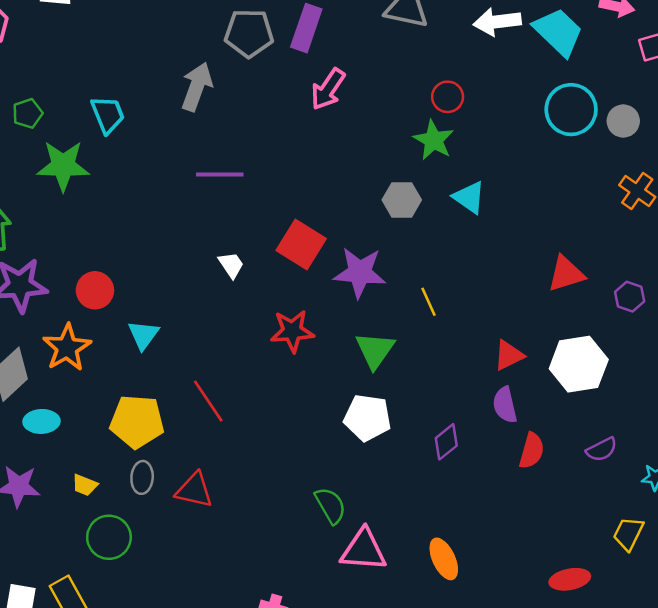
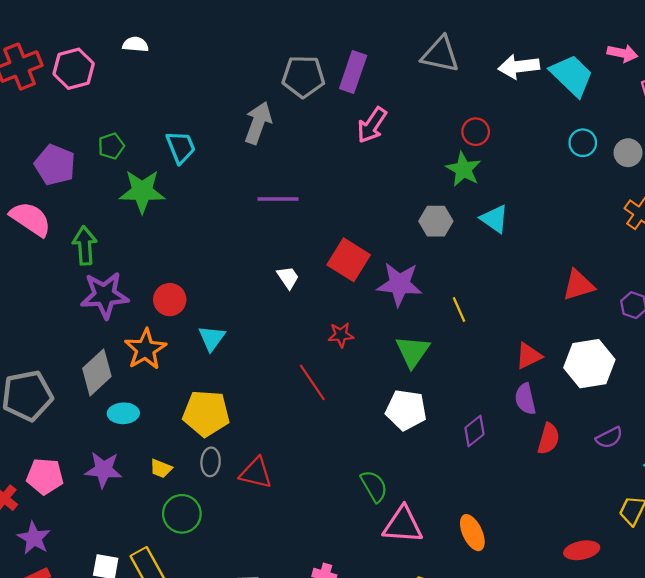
cyan circle: (571, 110) -> (583, 143), size x0.6
red star: (292, 331) -> (341, 335), size x0.7
red line: (208, 401) -> (312, 382), moved

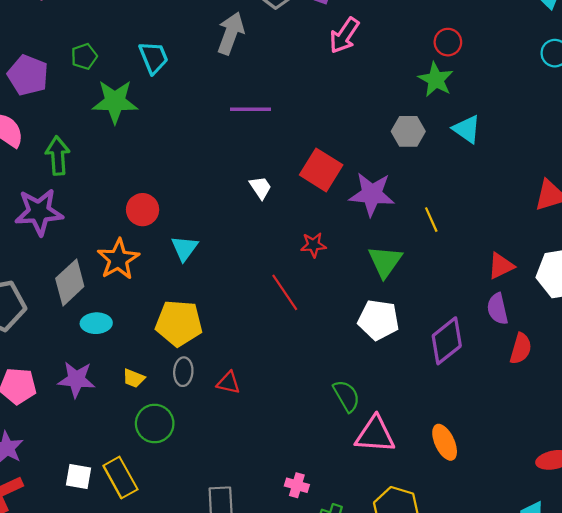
purple star: (105, 295) -> (39, 212), moved
purple diamond: (475, 431) -> (447, 341), size x1.5
red triangle: (256, 473) -> (229, 383), size x0.7

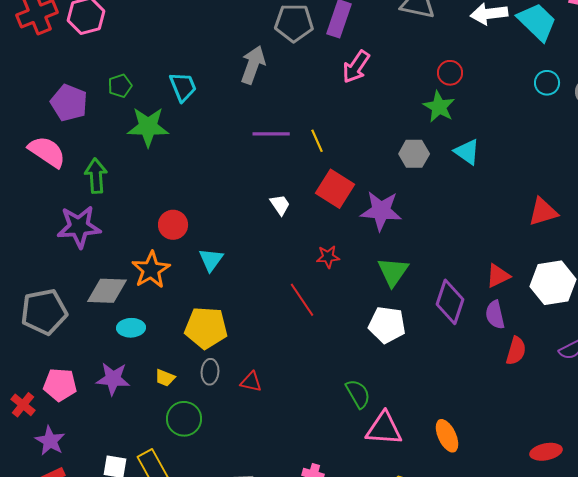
yellow line: (431, 220) -> (317, 141), moved
gray diamond: (70, 282) -> (107, 291), turned 45
purple diamond: (447, 341) -> (450, 302), moved, turned -33

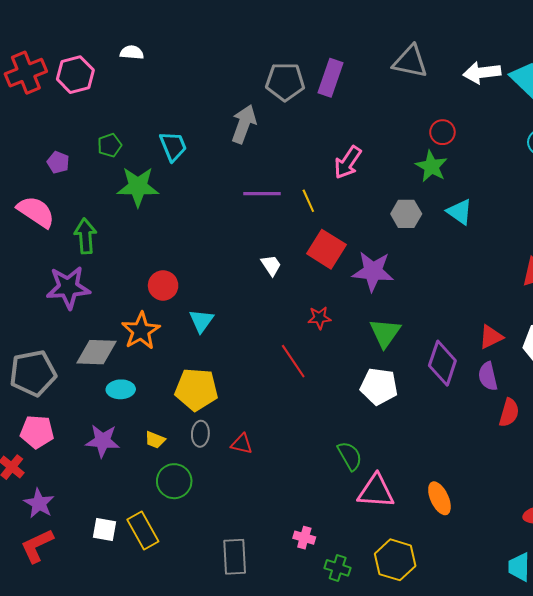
pink arrow: (356, 67) -> (348, 162), moved
purple pentagon: (69, 103) -> (58, 162), size x0.6
pink pentagon: (60, 385) -> (37, 432), moved

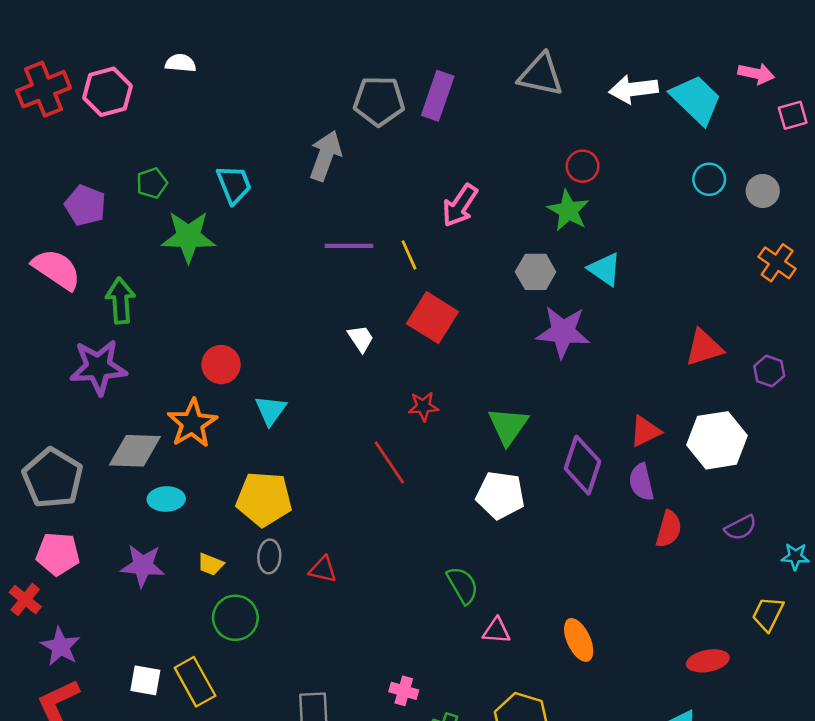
purple pentagon: (58, 162) -> (85, 205), size x1.4
purple star: (373, 271) -> (563, 332), moved
gray pentagon: (33, 373) -> (53, 478), turned -30
pink triangle: (376, 491) -> (496, 631), size x0.6

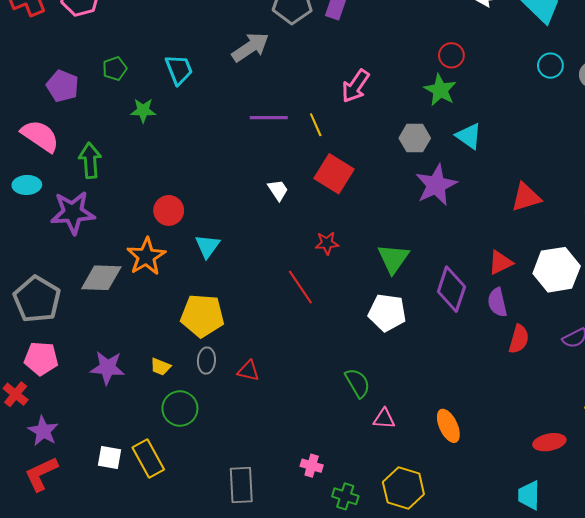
gray arrow: (325, 156) -> (250, 47), turned 36
green star: (188, 237) -> (143, 110), size x0.6
purple star: (563, 332) -> (436, 185), turned -30
red triangle: (704, 348) -> (526, 197), moved
cyan ellipse: (166, 499) -> (27, 185), moved

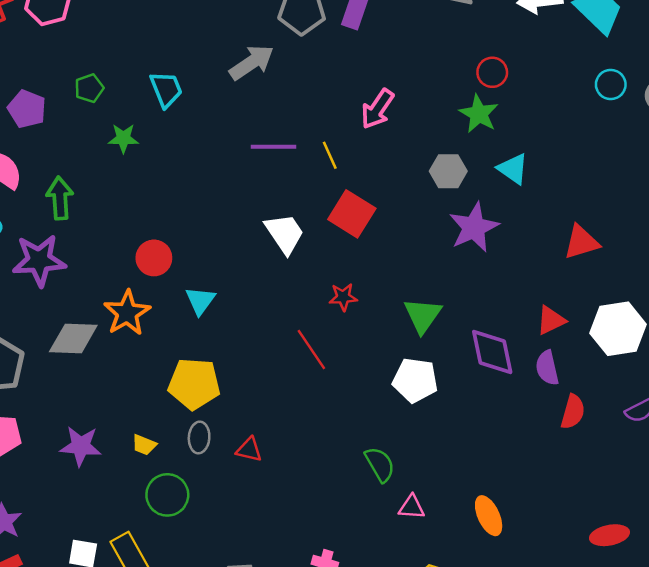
white trapezoid: (278, 190) -> (285, 234), size x1.6
purple diamond: (451, 289) -> (492, 352), turned -30

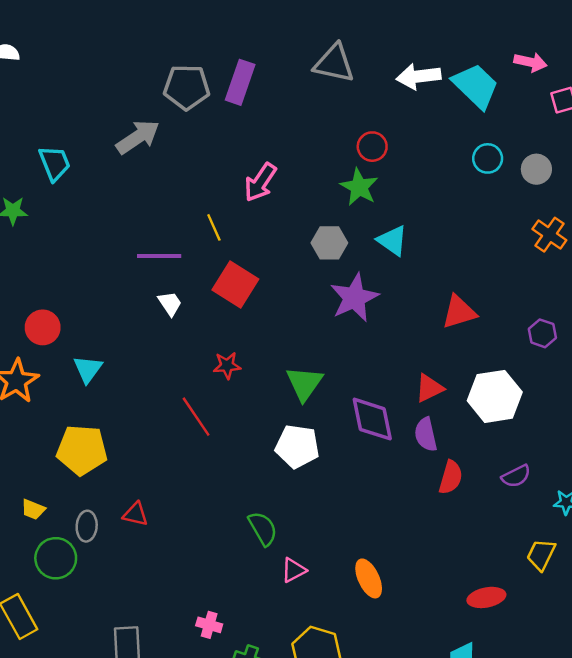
purple line: (274, 147) -> (159, 256), moved
white trapezoid: (285, 234) -> (170, 304), size x0.6
gray ellipse: (199, 437) -> (87, 526), moved
pink triangle: (412, 507) -> (294, 570), turned -32

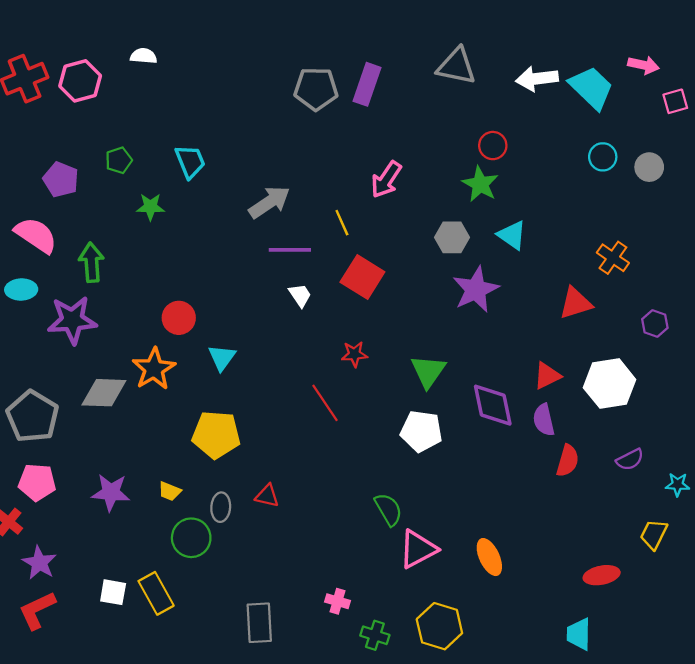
gray arrow: (138, 137) -> (269, 202), moved
orange cross: (549, 235) -> (613, 258), moved
pink triangle: (294, 570) -> (418, 549), size x1.6

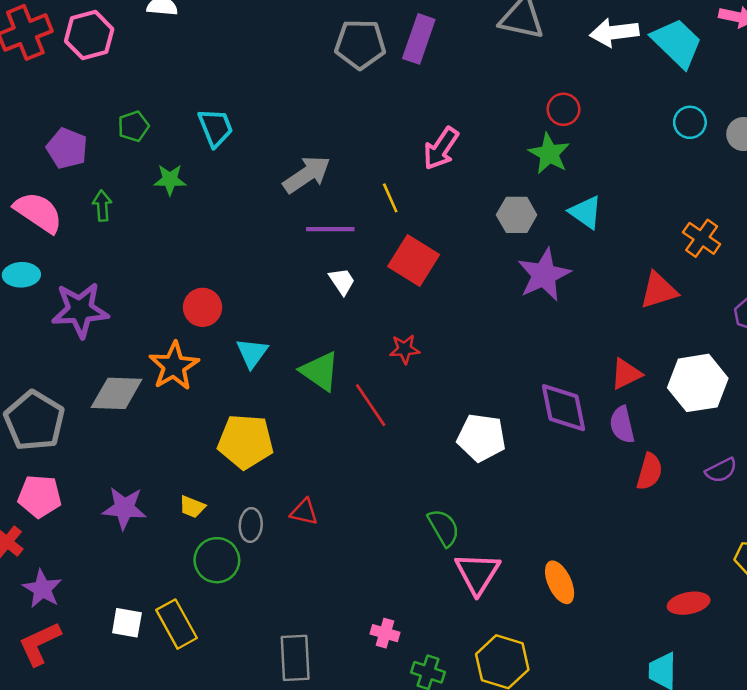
green arrow: (91, 262) -> (102, 206), moved, size x0.7
green triangle: (428, 371) -> (320, 371), moved, turned -30
pink triangle: (418, 549) -> (477, 573), turned -30

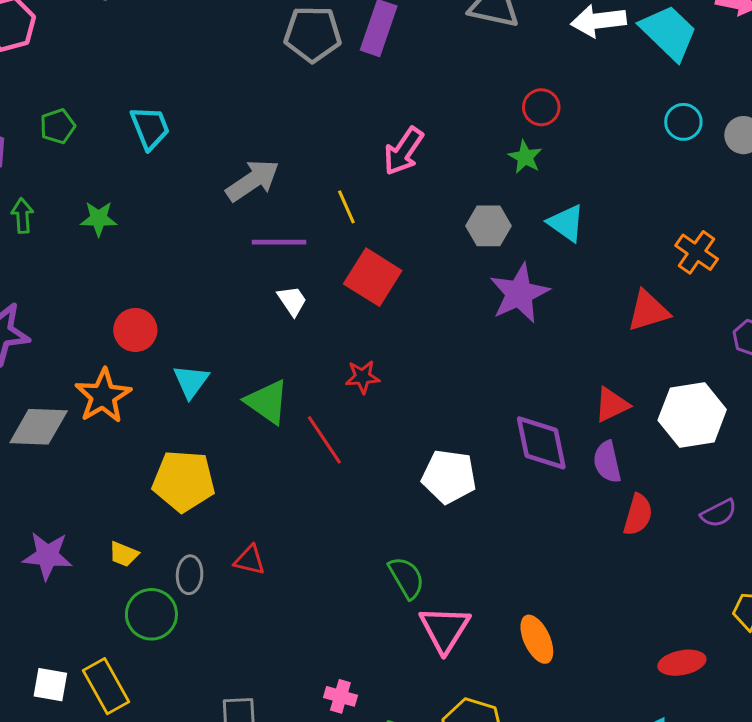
green star: (549, 154) -> (525, 157), size x0.7
green star: (170, 180) -> (99, 219), moved

